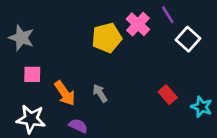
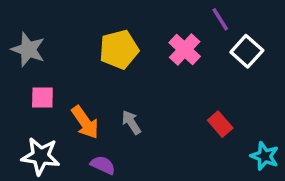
pink cross: (138, 24) -> (185, 49), moved
yellow pentagon: (107, 38) -> (119, 49), moved
cyan star: (202, 107) -> (265, 156), moved

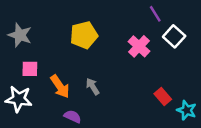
pink cross: (185, 49) -> (139, 46), moved
red rectangle: (220, 124) -> (163, 96), moved
white star: (41, 156) -> (19, 99), moved

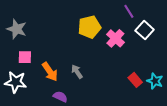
yellow pentagon: (84, 35) -> (89, 27), moved
cyan star: (187, 110) -> (155, 81), moved

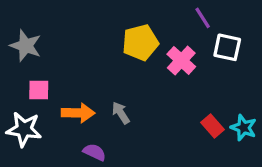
white square: (145, 30) -> (227, 47), turned -30
orange arrow: (50, 72) -> (78, 113), turned -54

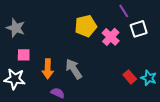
white square: (227, 47) -> (139, 29), turned -30
orange arrow: (78, 113) -> (48, 69), turned 90
gray arrow: (121, 113) -> (74, 69), size x1.5

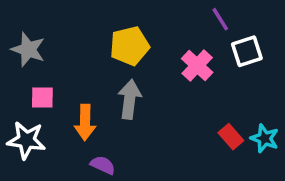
yellow pentagon: (86, 26) -> (130, 46), moved
gray arrow: (74, 69) -> (130, 99), moved, turned 40

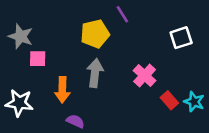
purple line: (220, 19) -> (122, 14), moved
pink cross: (197, 65) -> (145, 76), moved
pink square: (42, 97) -> (38, 59), moved

